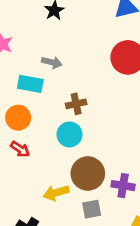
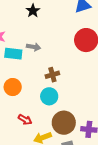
cyan rectangle: (30, 84) -> (13, 54), moved
red arrow: (20, 149) -> (25, 120), moved

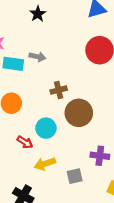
cyan circle: (49, 96) -> (46, 128), moved
brown circle: (64, 123) -> (79, 113), moved

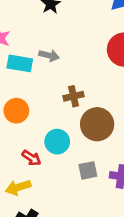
yellow arrow: (45, 164) -> (18, 187), moved
gray square: (75, 176) -> (88, 170), moved

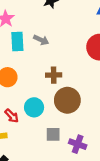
cyan rectangle: (20, 63) -> (17, 41), turned 66

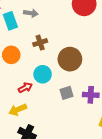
brown cross: (54, 75) -> (40, 43), moved
red arrow: (12, 116) -> (25, 88), turned -56

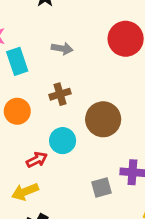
gray arrow: (31, 13) -> (62, 48), moved
gray square: (67, 93) -> (101, 188), moved

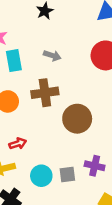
brown cross: (60, 94) -> (45, 93), size x1.5
cyan circle: (63, 141) -> (41, 176), moved

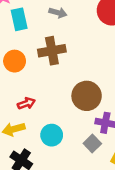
brown circle: (77, 119) -> (87, 96), moved
gray square: (67, 174) -> (92, 143), moved, turned -35

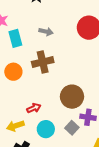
red arrow: (26, 103) -> (34, 108), moved
gray square: (92, 143) -> (72, 128), moved

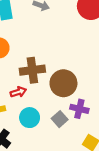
brown cross: (43, 62) -> (32, 70), moved

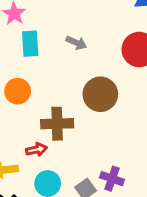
brown circle: (63, 83) -> (100, 94), moved

